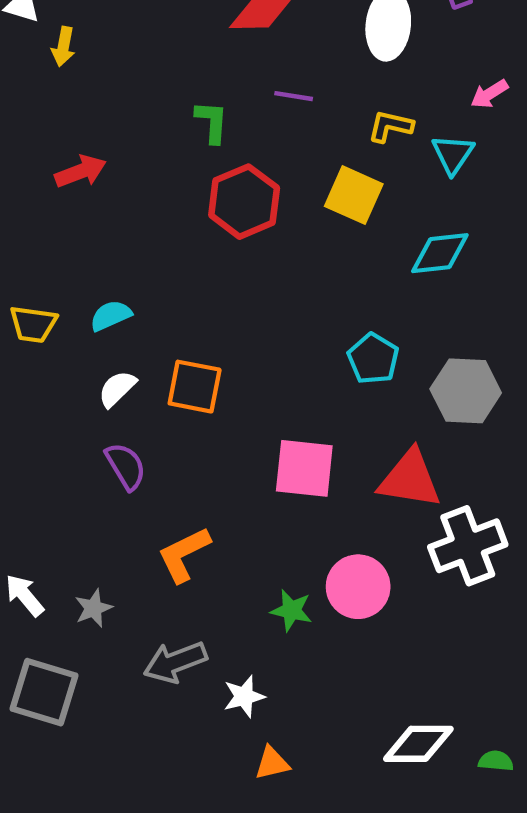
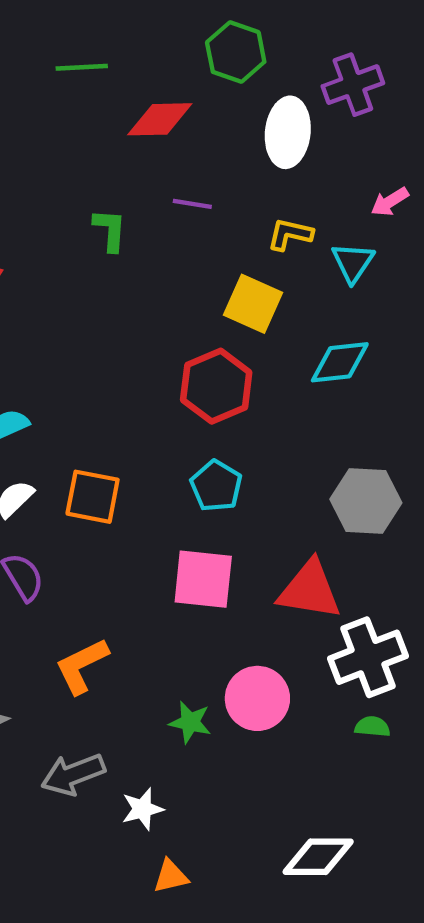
red hexagon: (244, 202) -> (216, 386), moved
cyan pentagon: (373, 359) -> (216, 486), moved
green semicircle: (496, 761) -> (372, 727), moved

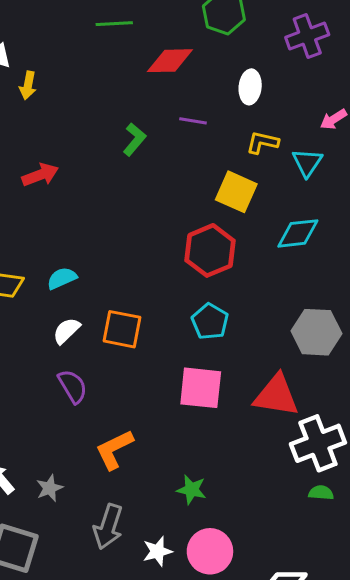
white ellipse: (288, 132) -> (250, 87), moved, size x0.7
green L-shape: (110, 230) -> (134, 139), turned 36
pink circle: (257, 698) -> (210, 551), moved
gray arrow: (73, 774) -> (108, 527), turned -51

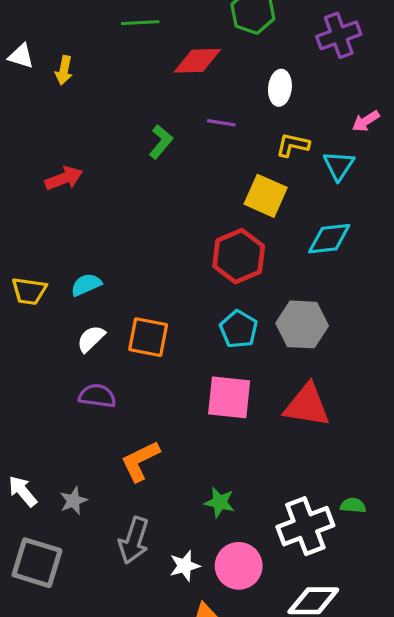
yellow arrow: (28, 85) -> (64, 70), moved
gray hexagon: (316, 332) -> (302, 324), moved
purple semicircle: (73, 386) -> (97, 396), turned -51
white cross: (318, 443) -> (305, 526), moved

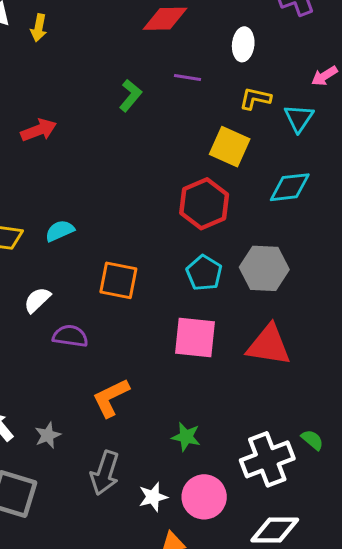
white semicircle: (91, 339) -> (37, 300), moved
green semicircle: (353, 505) -> (312, 440), turned 35

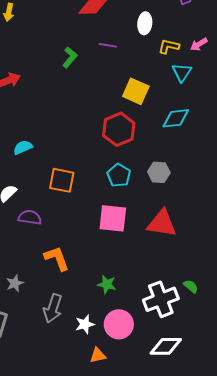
yellow L-shape: (255, 98) -> (169, 46), moved
gray hexagon: (264, 268) -> (159, 172), size x0.7
orange L-shape: (111, 398) -> (57, 258), turned 96

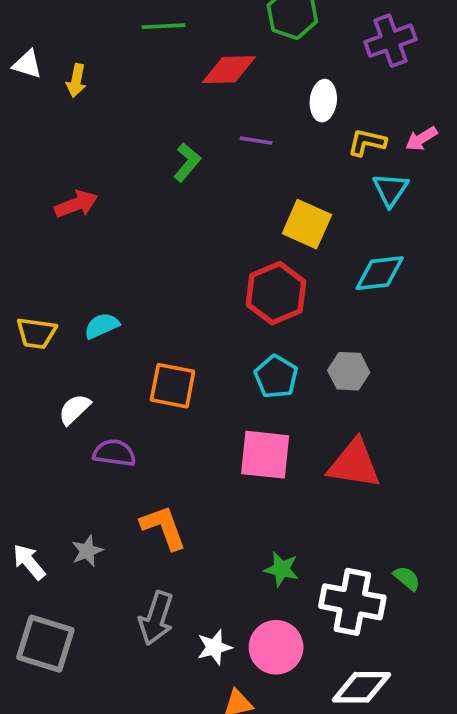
gray star: (15, 283) -> (87, 551), moved
green star: (107, 284) -> (282, 569), moved
white cross: (161, 299) -> (352, 602), turned 32

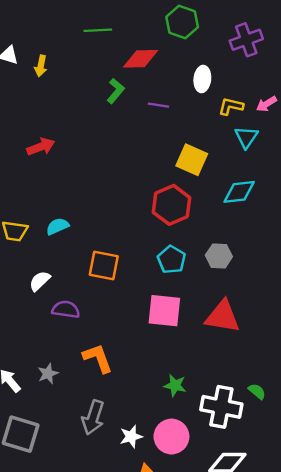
green L-shape: (187, 162) -> (116, 91), moved

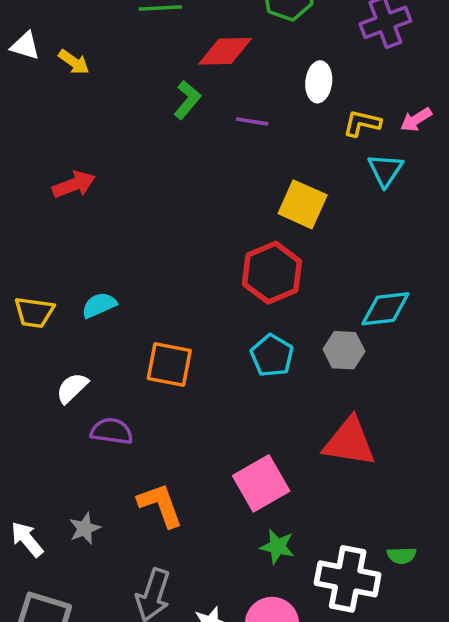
yellow arrow: (41, 66) -> (74, 62), turned -66
cyan diamond: (239, 192) -> (385, 309), moved
pink square: (164, 311) -> (261, 483), moved, turned -36
green semicircle: (257, 391) -> (402, 555), turned 138

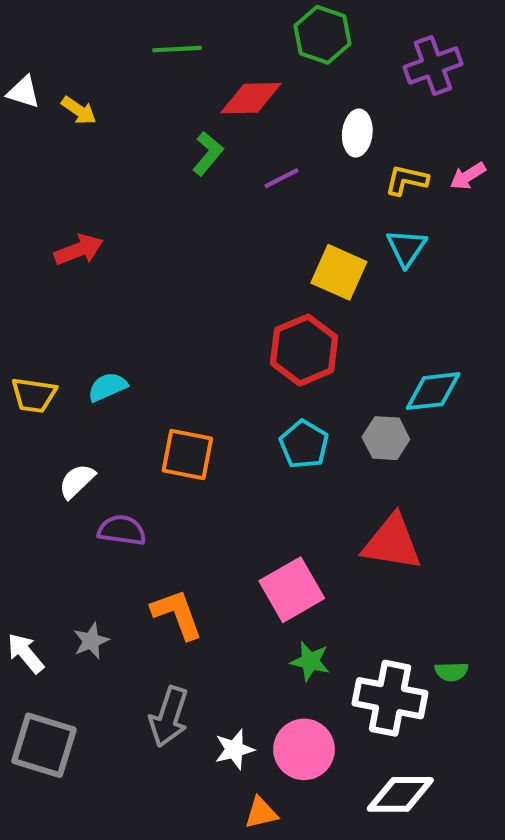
purple line: (252, 121) -> (282, 178), turned -36
cyan triangle: (385, 170) -> (406, 248), moved

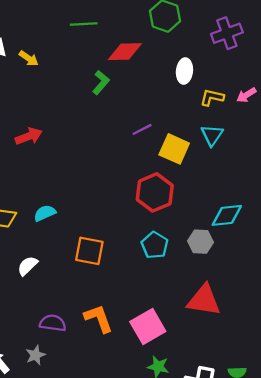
purple line: (282, 178) -> (142, 129), moved
purple semicircle: (122, 530) -> (53, 323), moved
orange L-shape: (177, 614) -> (99, 318), moved

